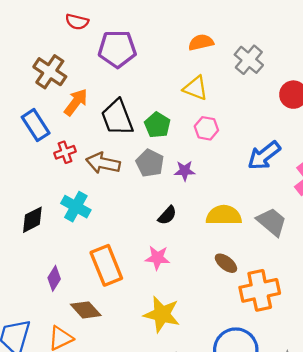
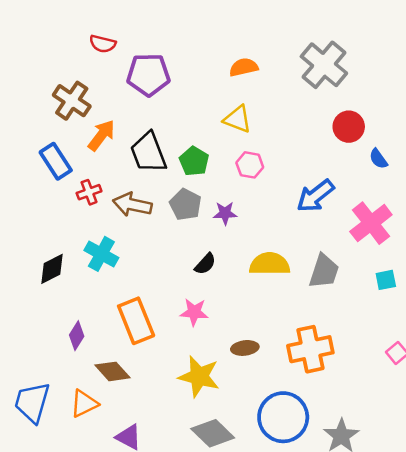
gray cross: (249, 60) -> (324, 65), moved, size x1.4
gray trapezoid: (272, 222) -> (324, 271), turned 68
brown ellipse: (226, 263) -> (245, 348), moved, turned -45

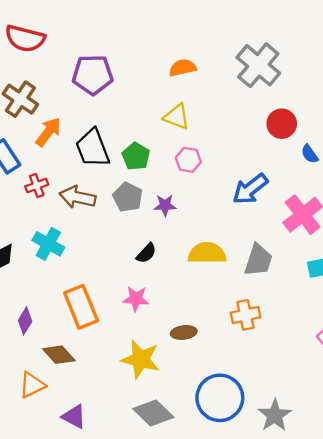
red semicircle: (103, 44) -> (25, 39), moved, size x1.6
orange cross: (310, 349) -> (246, 315), moved, size x0.7

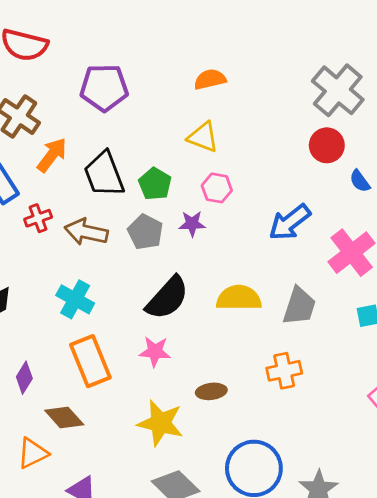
gray cross: (258, 65) -> (338, 90), moved
purple star: (165, 205) -> (192, 224), moved
cyan cross: (48, 244) -> (75, 299), moved
black semicircle: (146, 253) -> (167, 298), size x1.8

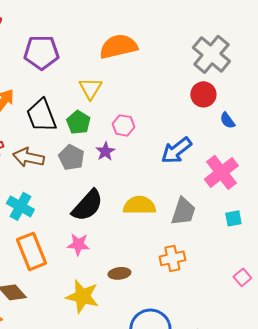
orange semicircle: (210, 79) -> (118, 46), size x1.6
yellow triangle: (203, 137) -> (90, 88), moved, turned 40
purple star: (192, 224) -> (105, 151), turned -30

